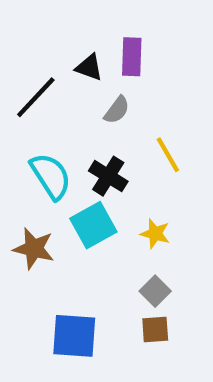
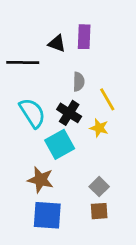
black line: (36, 97) -> (23, 63), turned 48
gray semicircle: (117, 110) -> (79, 82), moved, turned -36
yellow star: (155, 234) -> (99, 128), moved
brown star: (34, 249) -> (41, 180), moved

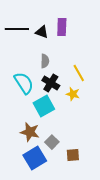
black line: (23, 63) -> (17, 29), moved
gray semicircle: (79, 82) -> (45, 61), moved
gray square: (99, 187) -> (52, 142), moved
blue square: (47, 215) -> (35, 158), turned -35

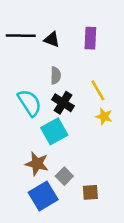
purple rectangle: (62, 27) -> (90, 38), moved
yellow star: (73, 94) -> (104, 116), moved

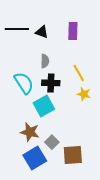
black cross: (63, 103) -> (51, 83), turned -30
brown square: (90, 192) -> (73, 155), size x1.5

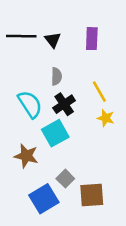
black triangle: (42, 32) -> (53, 40), turned 32
black cross: (51, 83) -> (64, 104), turned -36
brown star: (30, 132) -> (26, 156), moved

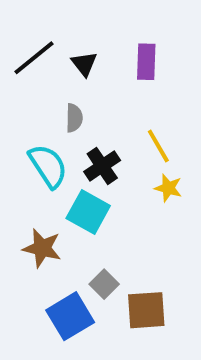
black line: (21, 36) -> (34, 58), turned -40
gray semicircle: (56, 76) -> (74, 118), moved
cyan square: (55, 133) -> (88, 212), turned -32

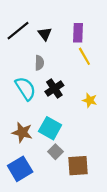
yellow line: (158, 146) -> (84, 56), moved
cyan square: (88, 212) -> (50, 128), moved
blue square: (70, 316) -> (20, 169), moved

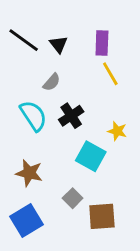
black line: (18, 31) -> (24, 40), turned 75
gray semicircle: (39, 63) -> (52, 82), turned 40
cyan square: (50, 128) -> (91, 156), moved

